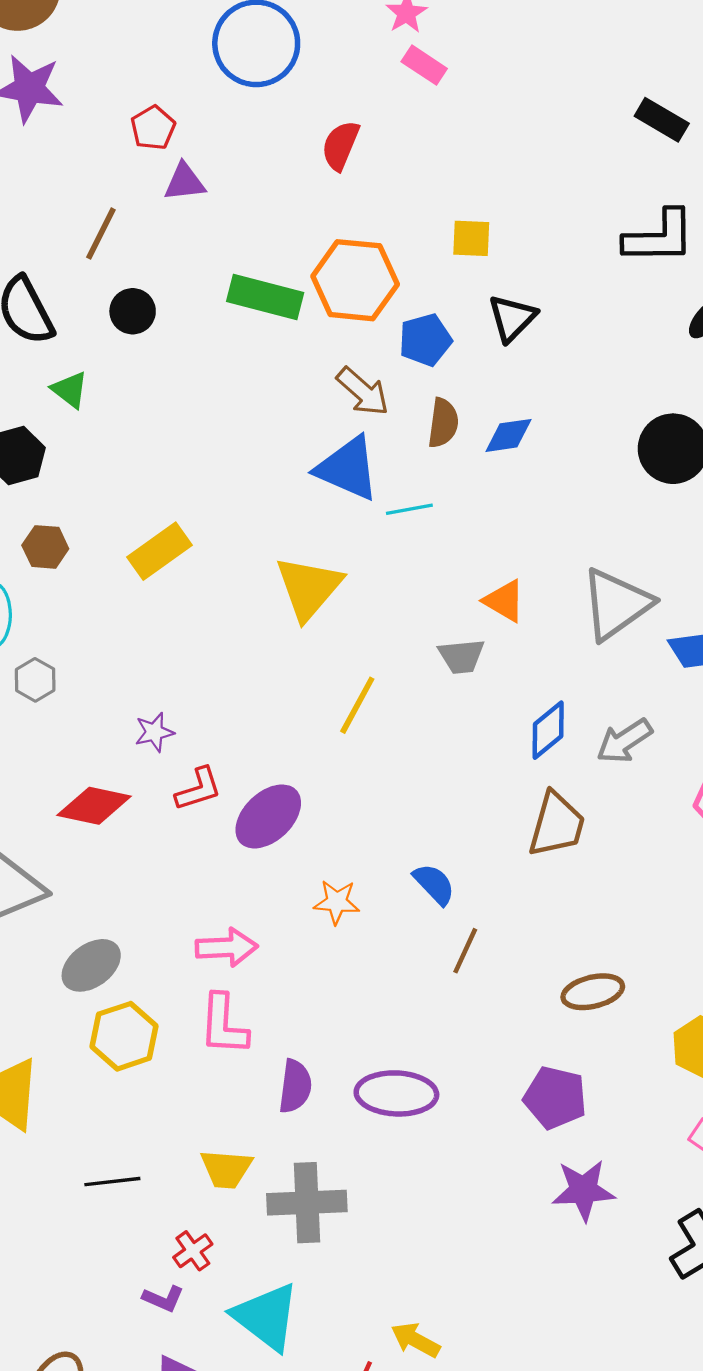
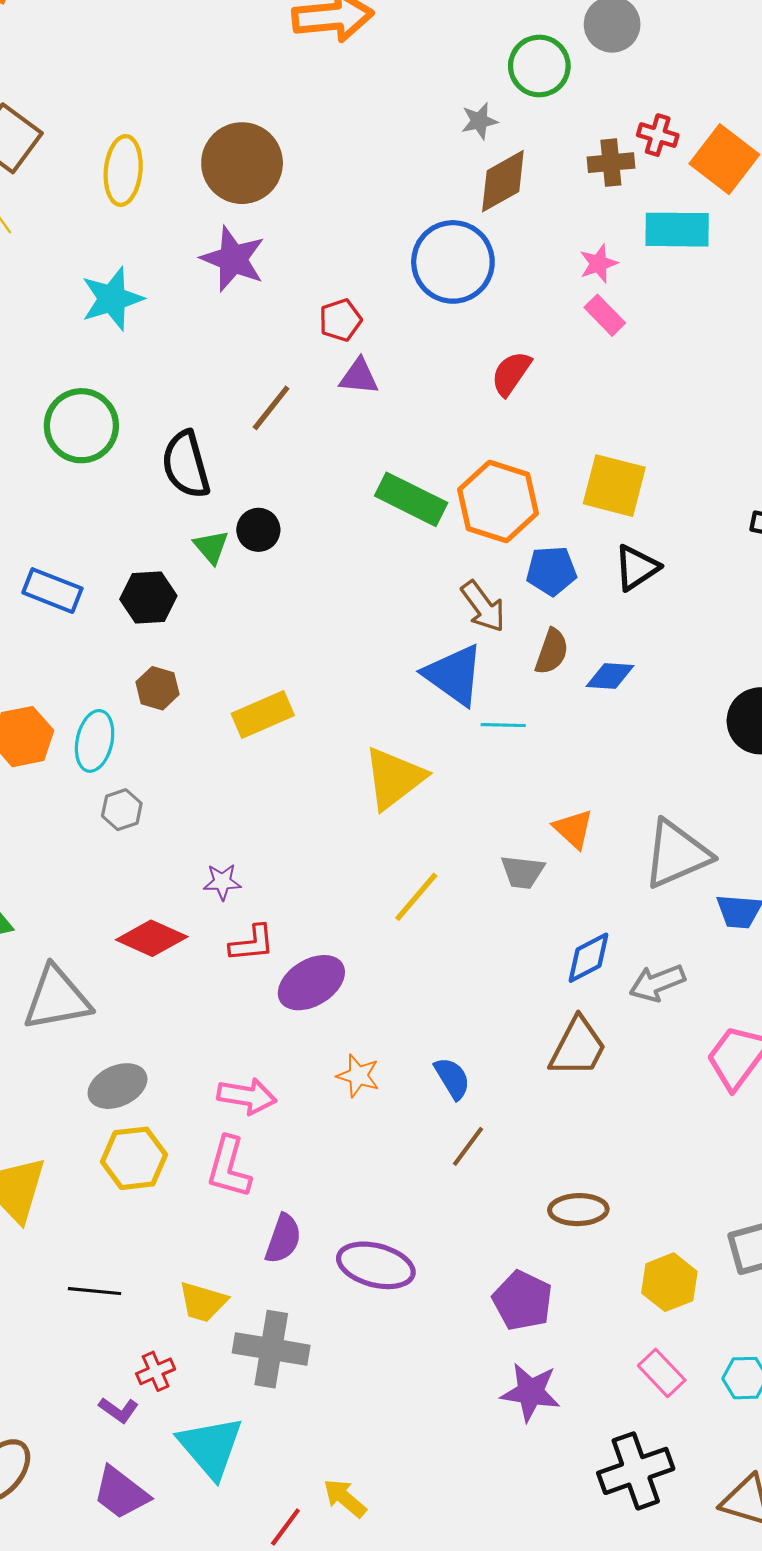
yellow square: (471, 238) -> (614, 486), size x1.6
black circle: (133, 311) -> (258, 530), moved

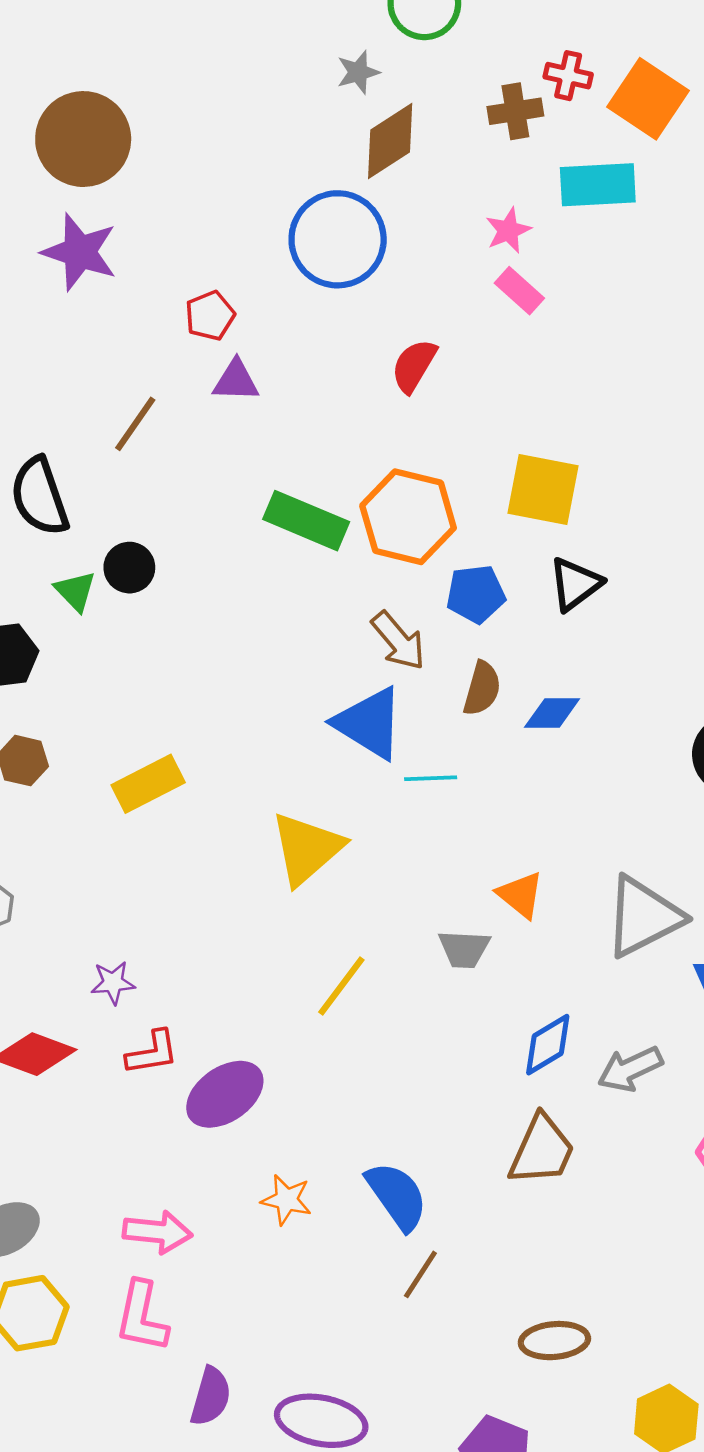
blue semicircle: (452, 1078) -> (397, 1196), size x1.4

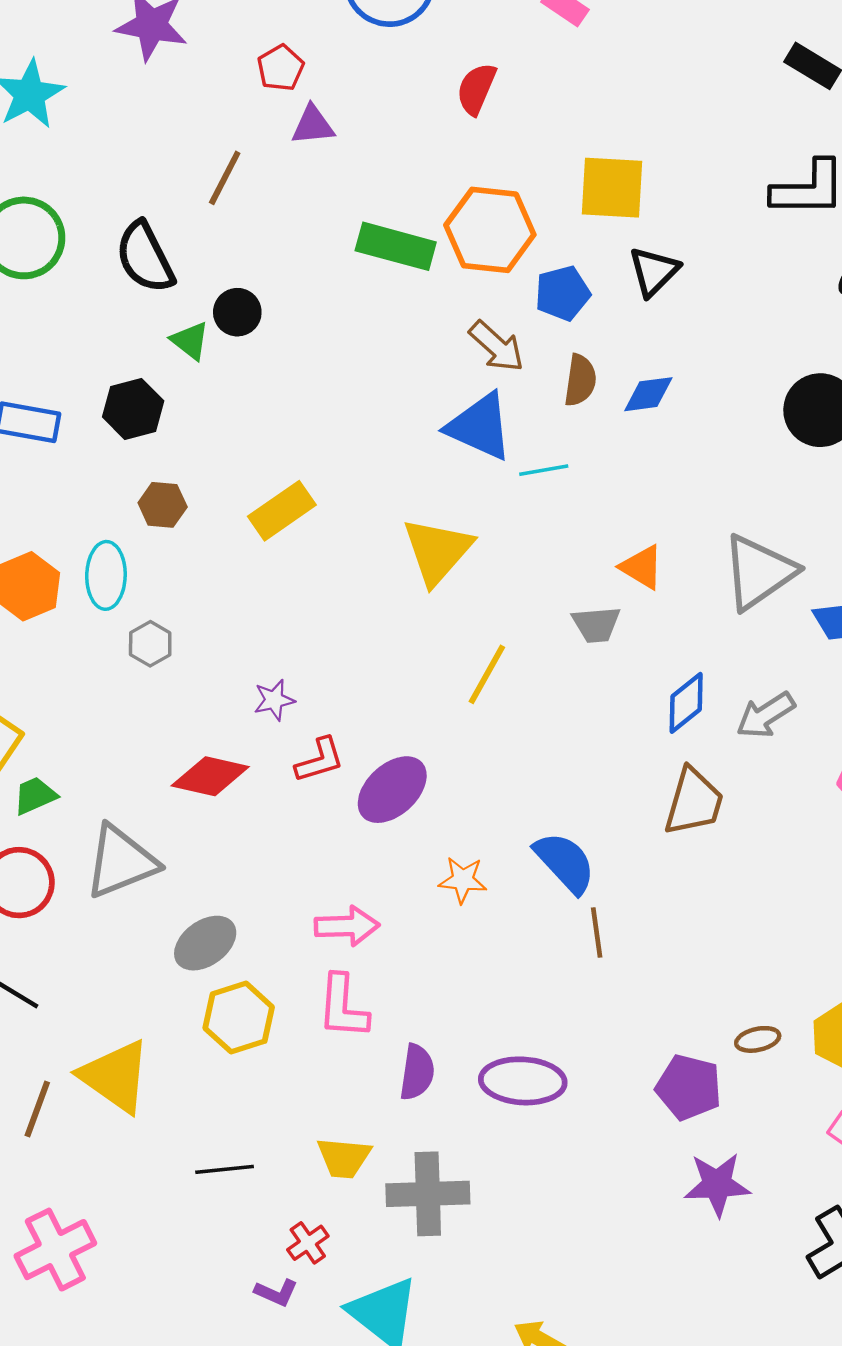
brown line: (420, 1274) -> (597, 932), turned -33
brown ellipse: (554, 1341) -> (758, 1039), moved, size x0.7

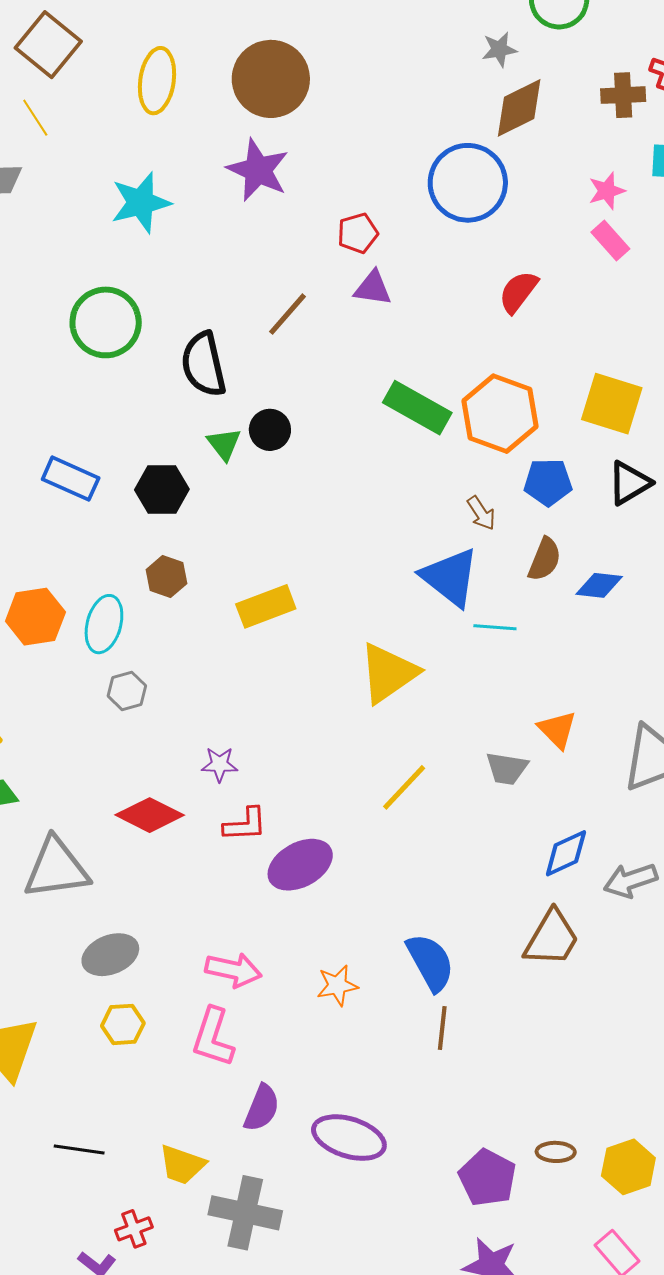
brown arrow: (497, 346) -> (481, 513), size x0.7
orange star: (463, 880) -> (337, 985), moved, turned -30
yellow hexagon: (239, 1018) -> (123, 1024), size x0.7

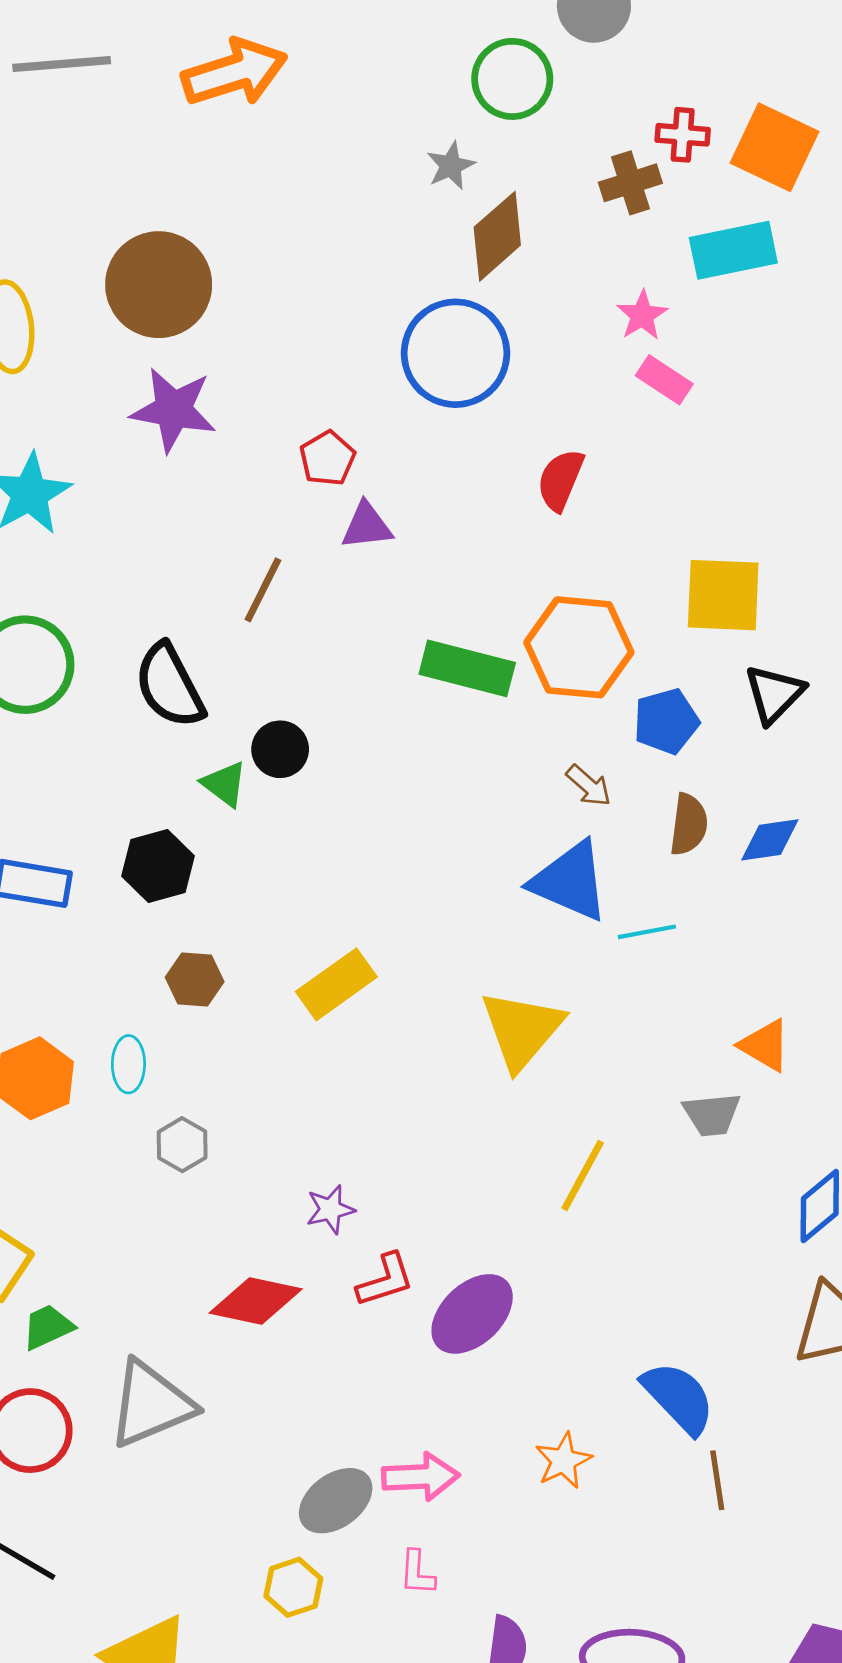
cyan ellipse: (104, 624) -> (128, 1064), size x0.7
gray ellipse: (110, 955) -> (336, 1501), moved
pink L-shape: (213, 1037) -> (417, 1573), size x0.6

